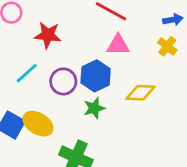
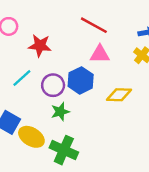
green star: (94, 108) -> (60, 112), moved
yellow ellipse: (38, 124) -> (31, 137), moved

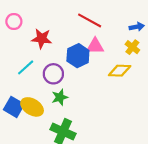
blue hexagon: (81, 80) -> (78, 56), moved
yellow diamond: (119, 95) -> (120, 71), moved
yellow ellipse: (31, 137) -> (32, 107), moved

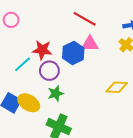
red star: (42, 39) -> (42, 50), moved
yellow diamond: (120, 71) -> (117, 87), moved

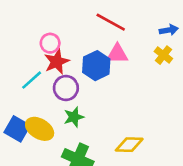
pink circle: (11, 20) -> (50, 43), moved
red star: (42, 50) -> (57, 62), turned -30
yellow diamond: (117, 87) -> (129, 145), moved

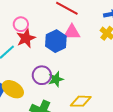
purple circle: (66, 88) -> (42, 75), moved
green star: (74, 117) -> (56, 79), moved

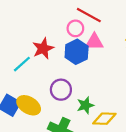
pink circle: (21, 24) -> (75, 28), moved
green star: (56, 79) -> (85, 105), moved

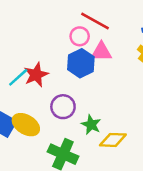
red star: (43, 48) -> (36, 75), moved
green star: (85, 105) -> (91, 125), turned -30

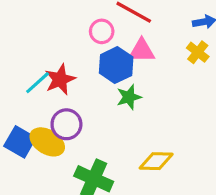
pink circle: (80, 36) -> (102, 31), moved
purple circle: (63, 107) -> (66, 124), moved
green star: (91, 125) -> (129, 97), moved, turned 30

